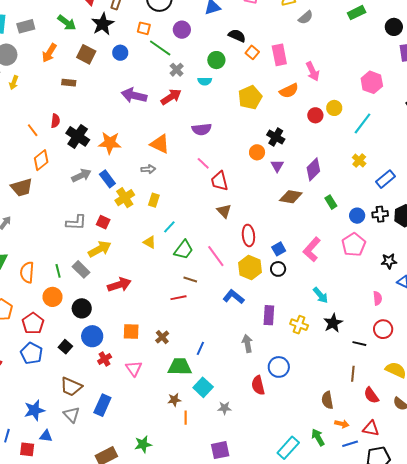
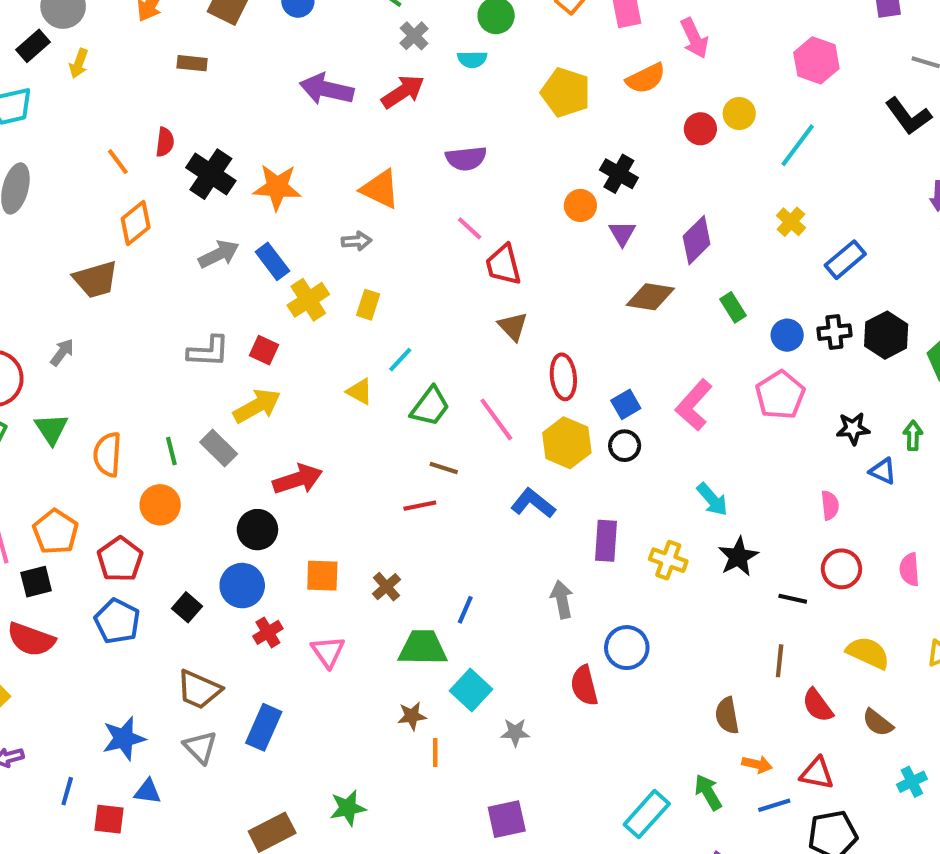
yellow pentagon: (250, 97) -> (566, 92), turned -30
black circle: (82, 308) -> (257, 530), moved

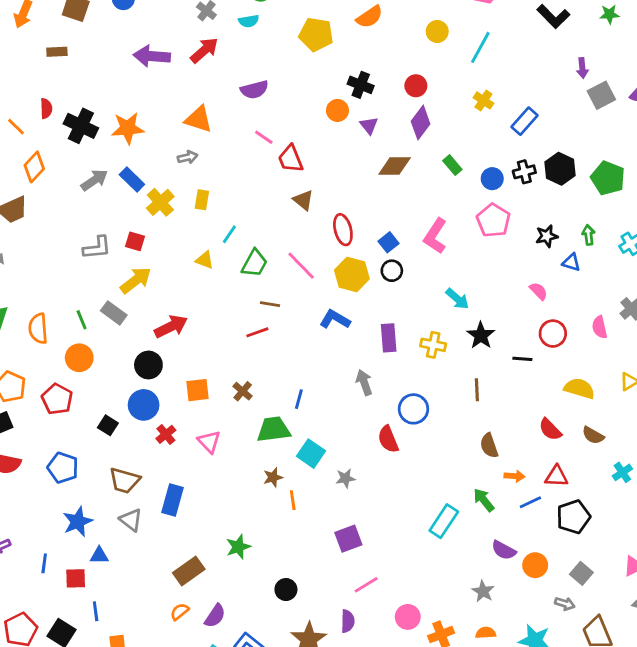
red circle: (700, 129) -> (416, 86), moved
pink semicircle: (830, 505) -> (539, 291), turned -30
blue pentagon: (117, 621) -> (63, 468), moved
brown line: (780, 661) -> (477, 390), moved

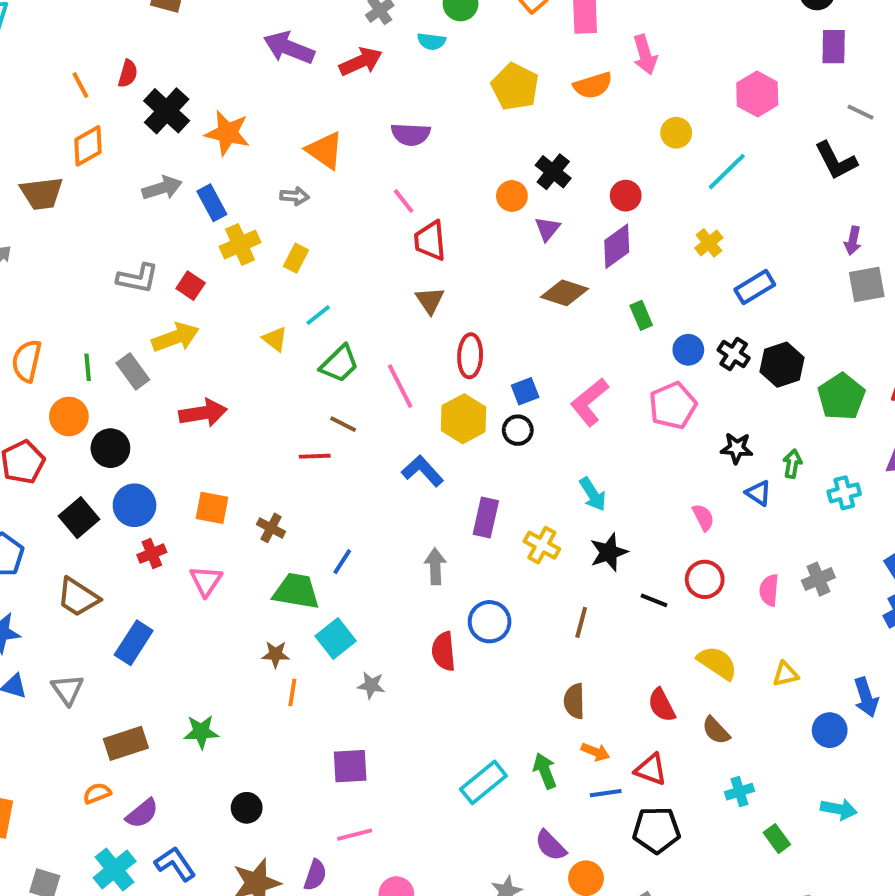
black cross: (524, 172) -> (734, 354), turned 30
black circle: (148, 365) -> (110, 448), moved
brown cross: (243, 391) -> (271, 528), turned -30
black square: (108, 425) -> (79, 518), size x1.4
gray triangle: (131, 520) -> (67, 690), moved

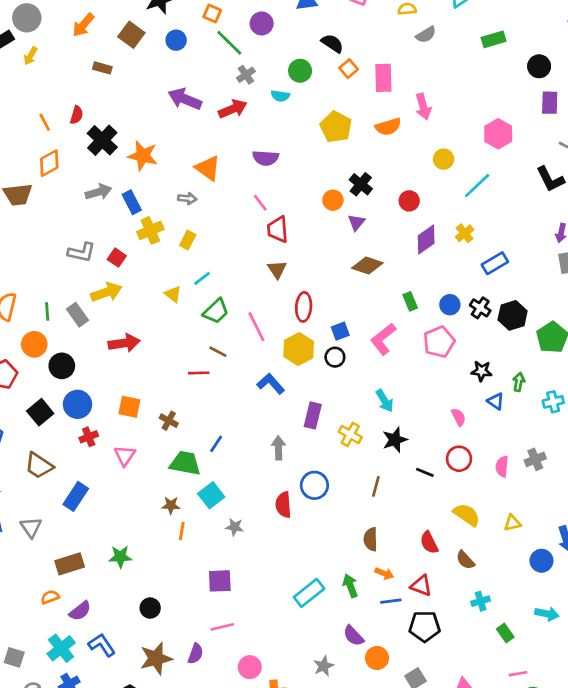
purple diamond: (617, 246) -> (426, 240), moved
green rectangle: (641, 315) -> (410, 301), moved

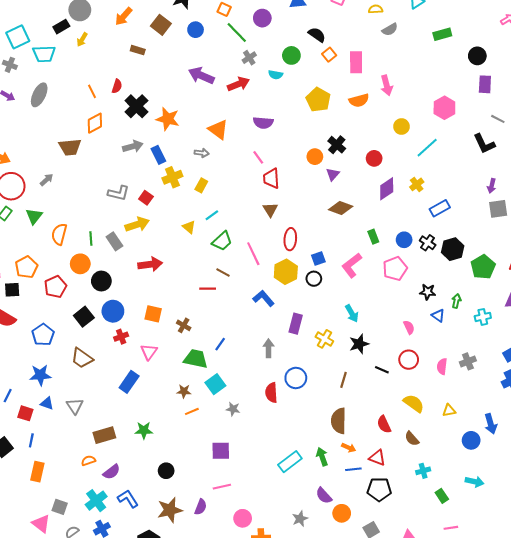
blue rectangle: (76, 496) -> (129, 382), moved
orange line: (182, 531) -> (192, 411), turned 56
brown semicircle: (371, 539) -> (339, 421), size x1.4

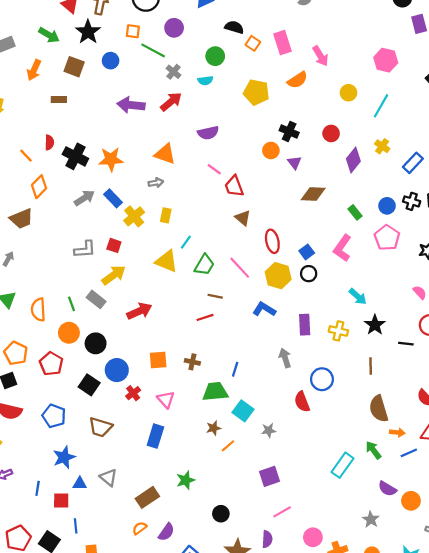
yellow triangle: (189, 227) -> (167, 261), size x1.6

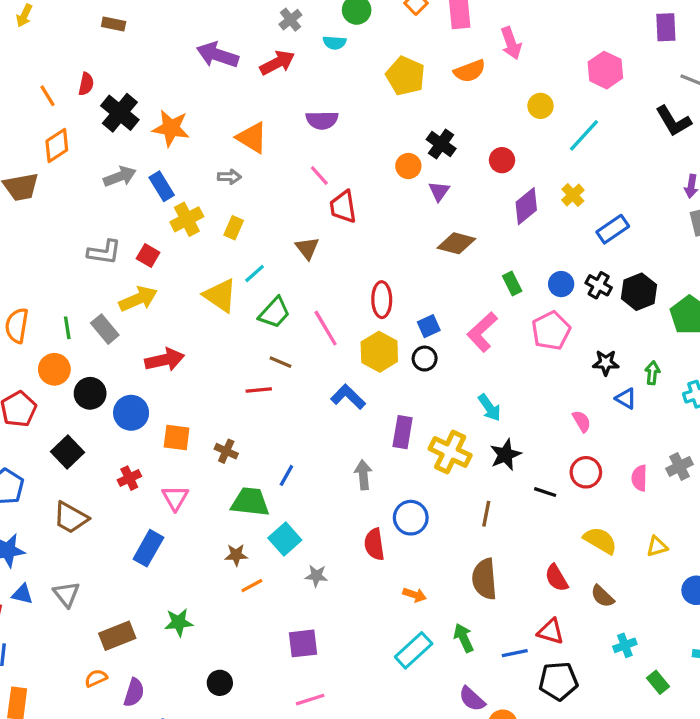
brown triangle: (243, 218) -> (307, 248), moved
yellow cross: (338, 331) -> (450, 452), size x1.4
blue circle: (117, 370) -> (131, 413), moved
orange arrow: (397, 433) -> (415, 595), moved
purple semicircle: (166, 532) -> (134, 693), turned -30

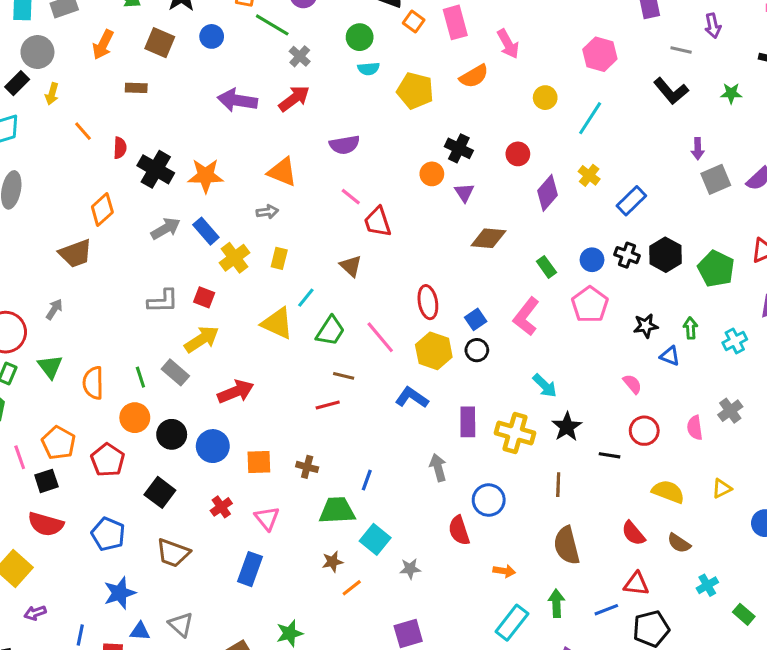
cyan semicircle: (334, 43) -> (369, 69), moved
orange line: (48, 96) -> (83, 131), moved
green arrow: (464, 638) -> (556, 603), turned 32

